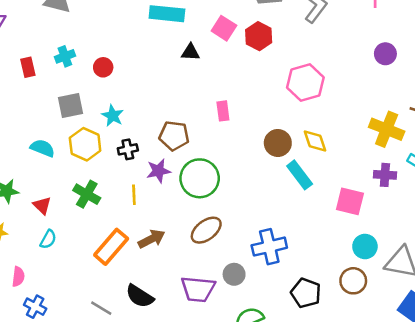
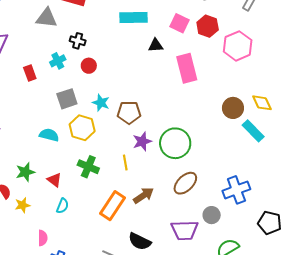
pink hexagon: (305, 83) -> (238, 46), moved
pink rectangle: (223, 111) -> (187, 68), moved, size x1.8
brown pentagon: (174, 136) -> (129, 112), moved
black cross: (128, 149) -> (78, 41), moved, turned 35

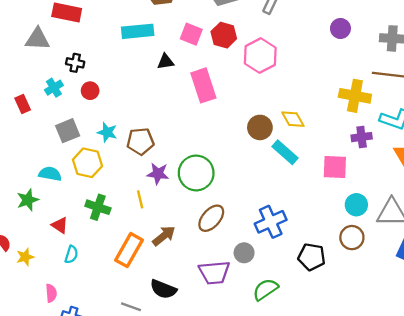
purple star: (142, 141) -> (158, 174), turned 30
green star: (25, 172) -> (28, 200), moved

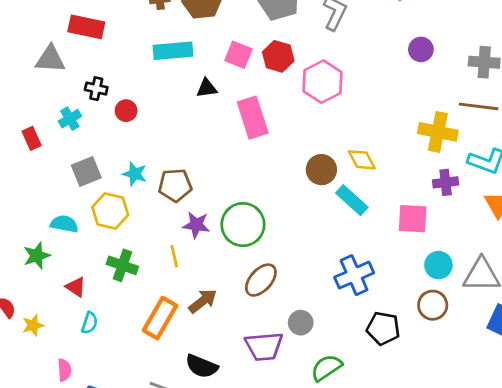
red circle: (90, 91) -> (126, 111), moved
blue cross: (271, 222) -> (354, 275), moved

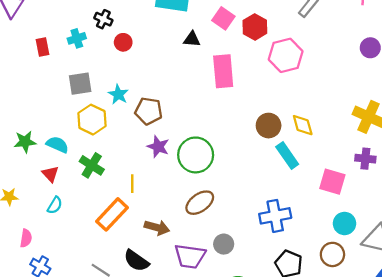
cyan semicircle: (64, 224) -> (57, 145), moved
yellow line: (174, 256) -> (132, 184), moved
brown arrow: (203, 301) -> (157, 228), moved, turned 40

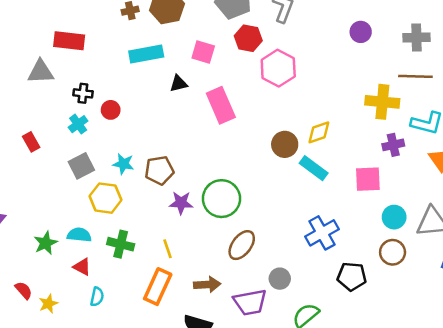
red hexagon: (255, 27) -> (248, 38), moved
cyan cross: (77, 38) -> (78, 124), moved
yellow diamond: (303, 125) -> (319, 132), turned -75

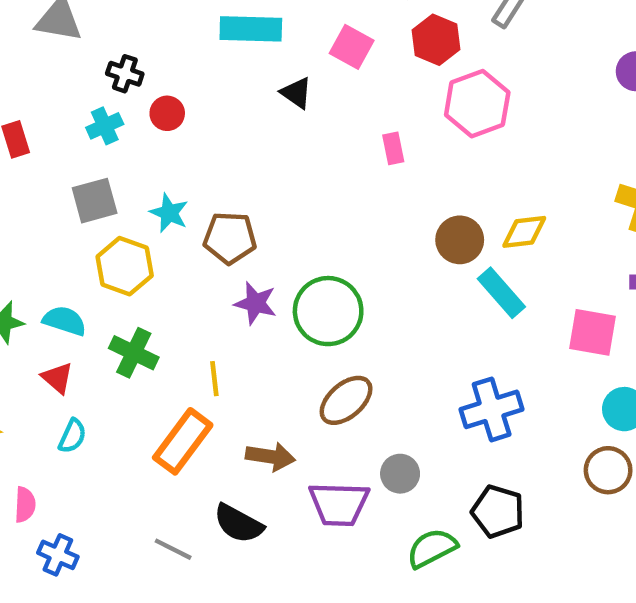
black triangle: (179, 84) -> (296, 93), turned 36
pink rectangle: (221, 105) -> (393, 148), moved, size x0.5
black pentagon: (352, 277) -> (498, 511), moved

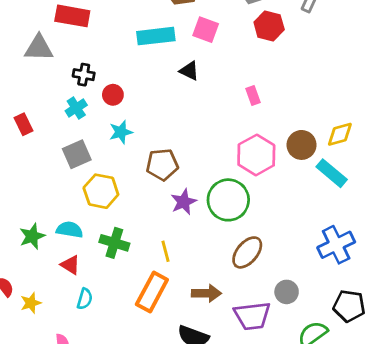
pink square: (352, 47) -> (206, 30), moved
pink hexagon: (477, 104) -> (256, 155), moved
cyan star: (169, 213) -> (121, 132), moved, turned -30
purple star: (256, 303) -> (184, 202), turned -30

